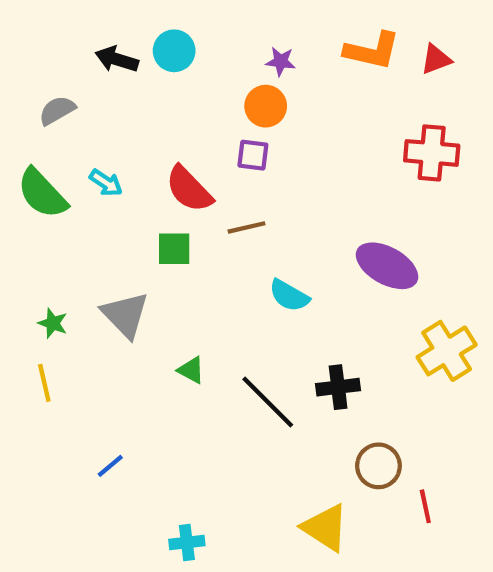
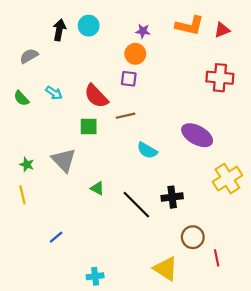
black arrow: (117, 59) -> (59, 30), turned 84
green semicircle: (42, 193) -> (21, 98), size x0.6

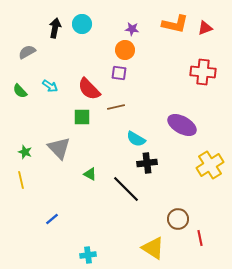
black cross: (172, 197) -> (147, 163), moved

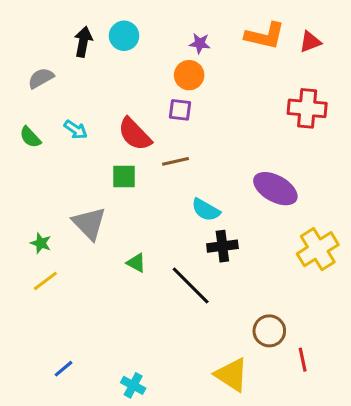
green star: (25, 152) -> (41, 243), moved
yellow line: (21, 180) -> (45, 281), moved, turned 66
blue line: (52, 219) -> (64, 369), moved
cyan cross: (88, 255) -> (133, 385), turned 35

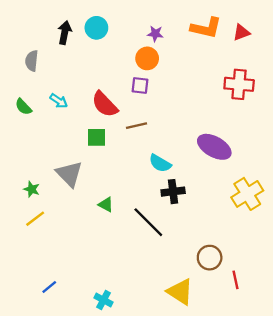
gray semicircle: (41, 78) -> (32, 61), turned -54

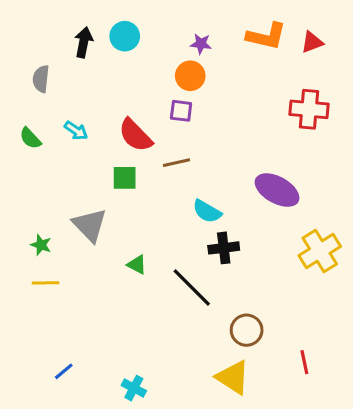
yellow line: (35, 219) -> (46, 283), turned 36
brown circle: (210, 258) -> (247, 330), moved

